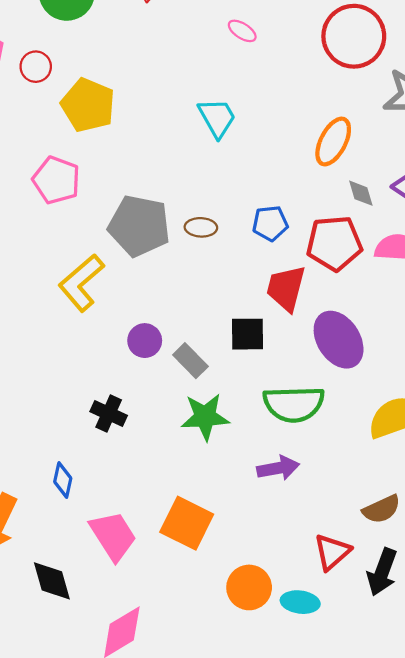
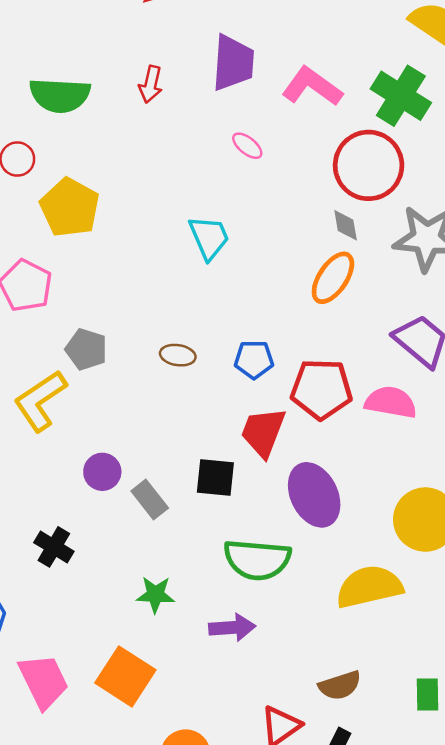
gray diamond: (361, 193) -> (346, 225), moved
gray pentagon: (139, 226) -> (86, 349), moved, size x0.6
green star: (205, 417) -> (155, 595), moved, size x0.7

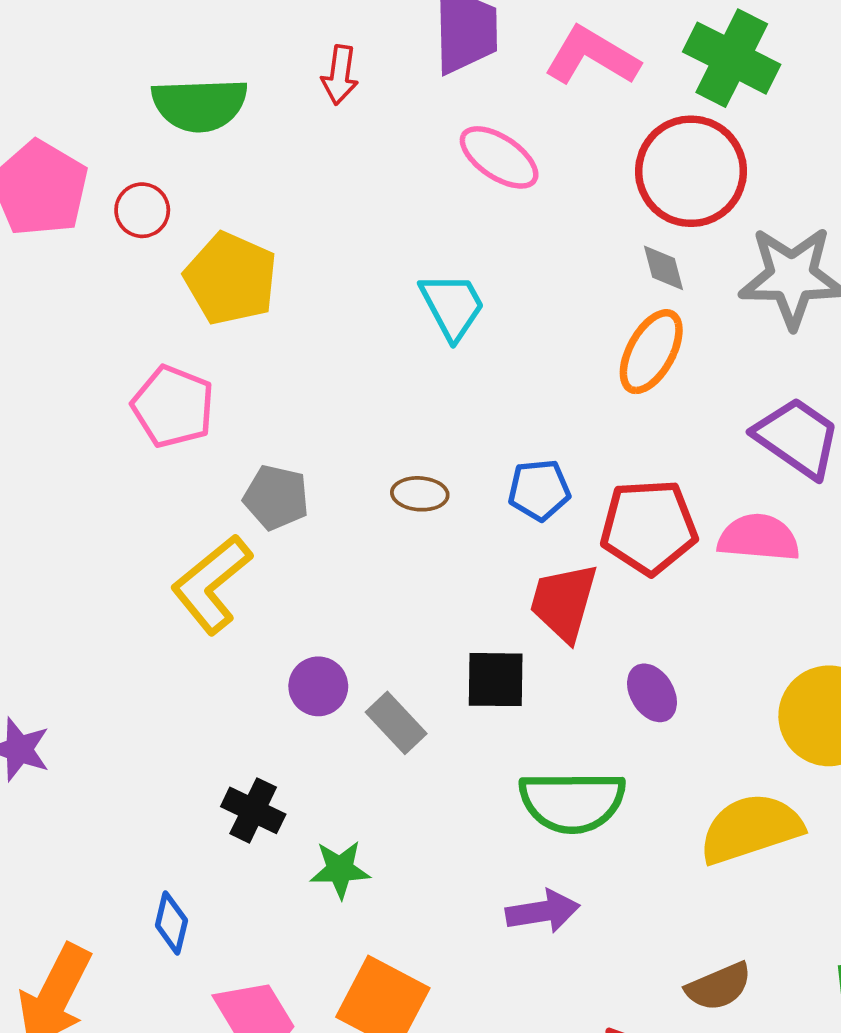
pink ellipse: (247, 146) -> (499, 157), size x1.6
purple ellipse: (314, 495) -> (652, 693), size x0.6
green star: (155, 595) -> (340, 869), moved

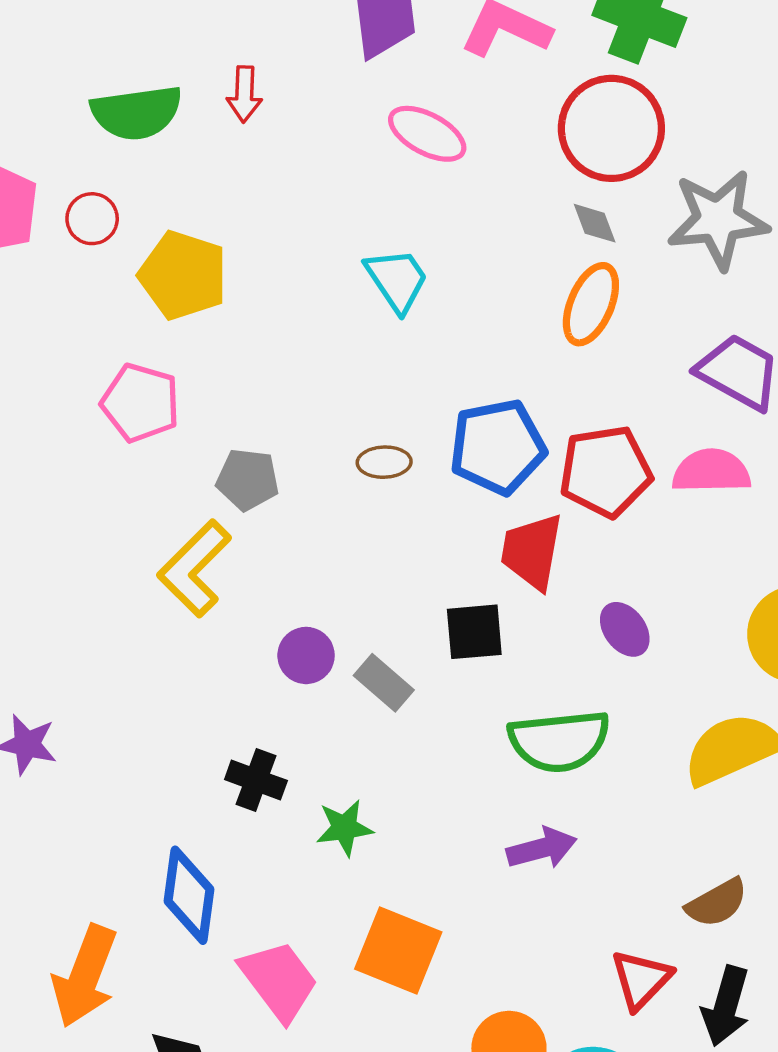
red arrow: (340, 75) -> (244, 94), moved
blue pentagon: (539, 490) -> (498, 447), size x1.6
blue diamond: (171, 923) -> (189, 895), size x1.6

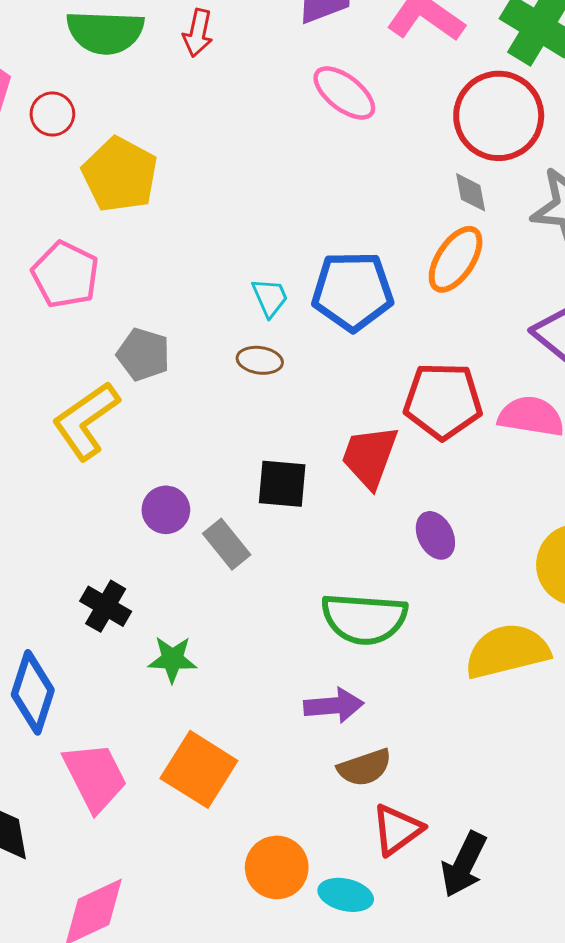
cyan trapezoid: (397, 280) -> (270, 297), moved, size x0.7
blue pentagon: (498, 447) -> (352, 291), moved
black square: (474, 632) -> (282, 484), moved
brown semicircle: (717, 903) -> (365, 767), moved

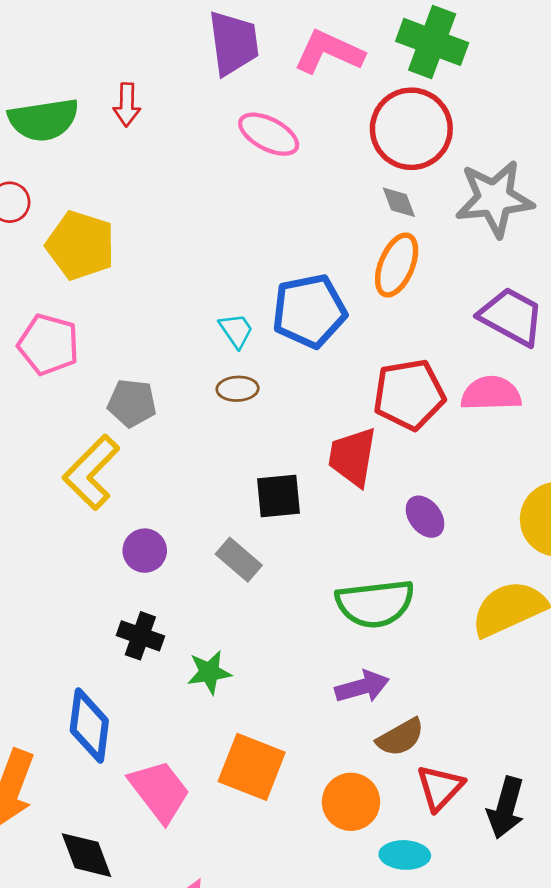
purple circle: (166, 510) -> (145, 551), moved
orange circle: (277, 867) -> (351, 802), moved

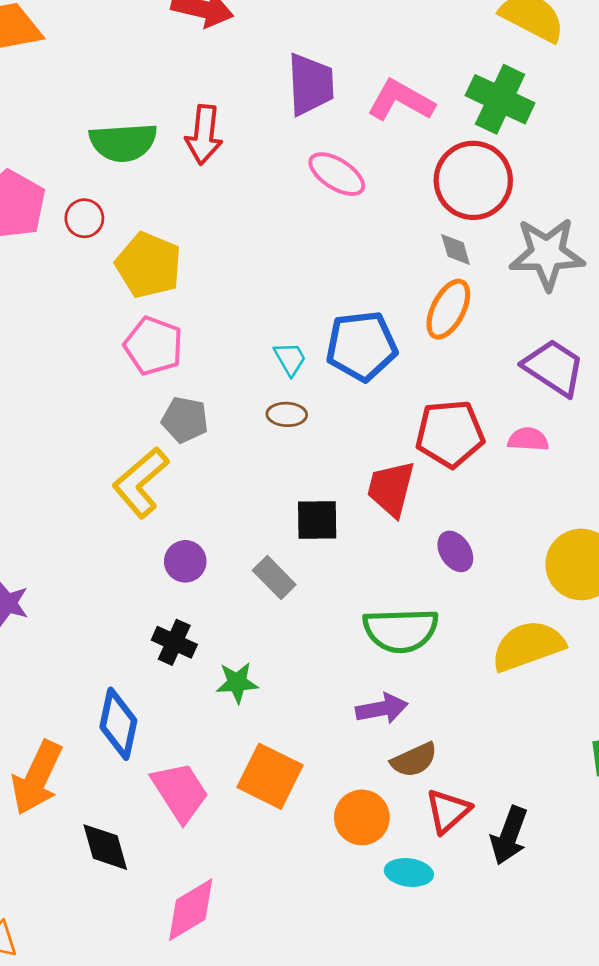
red arrow: (127, 105) -> (204, 135), size x1.4
pink pentagon: (48, 344) -> (153, 346), moved
pink semicircle: (491, 394) -> (528, 439), size x0.7

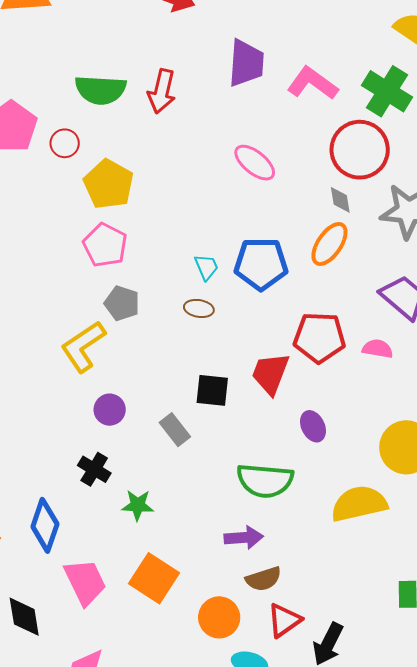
pink ellipse: (337, 174) -> (255, 163), moved

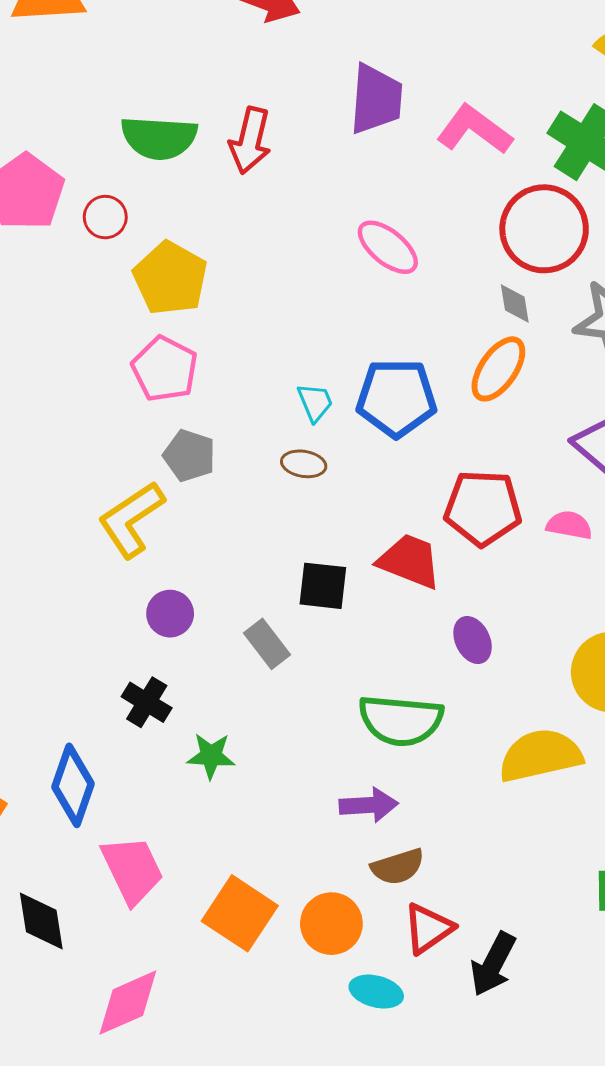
red trapezoid: (270, 373) -> (410, 561), turned 90
orange square: (154, 578) -> (240, 913), moved

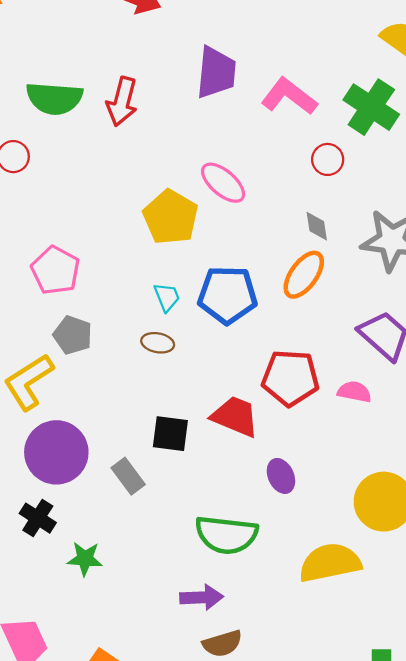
red circle: (544, 229) -> (328, 159), moved, size x0.5
yellow pentagon: (170, 278) -> (171, 217), moved
purple circle: (170, 614) -> (56, 452), size x1.8

